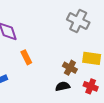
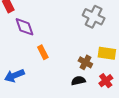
red cross: (91, 86) -> (106, 81), turned 32

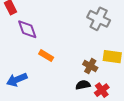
orange rectangle: (43, 52) -> (46, 56), turned -32
red cross: (106, 81) -> (102, 90), moved

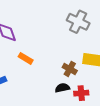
red cross: (102, 90) -> (81, 93), turned 32

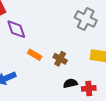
brown cross: (70, 69) -> (60, 59), moved

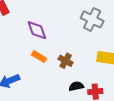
purple diamond: (16, 29) -> (37, 30), moved

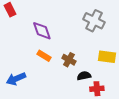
black semicircle: (76, 86) -> (84, 76), moved

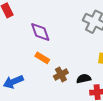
brown cross: (69, 60) -> (61, 74), moved, turned 32

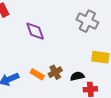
orange rectangle: (42, 58) -> (37, 74), moved

